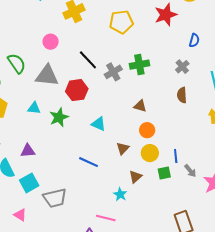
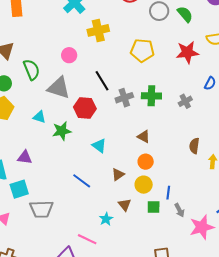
gray cross: (182, 67) -> (185, 101), moved
brown semicircle: (182, 95) -> (194, 146), moved
brown triangle: (135, 177) -> (125, 205), turned -40

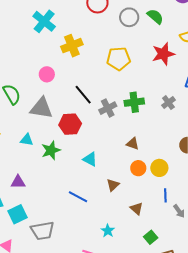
yellow circle: (144, 185) -> (159, 168), moved
brown triangle: (125, 205) -> (137, 209), moved
green square: (154, 207) -> (151, 237), moved, turned -32

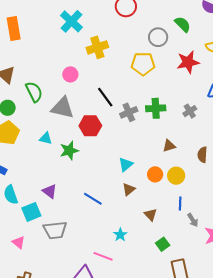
gray circle: (129, 17) -> (158, 37), moved
brown triangle: (133, 144) -> (169, 146), moved, turned -40
cyan triangle: (90, 159) -> (126, 164), moved, turned 49
purple triangle: (18, 182) -> (50, 191), moved, turned 35

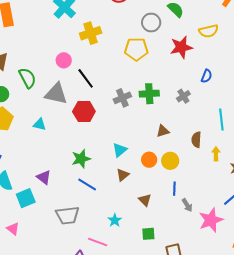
black line: (105, 97) -> (86, 78), moved
green star: (69, 151) -> (81, 159), moved
gray trapezoid: (55, 230) -> (67, 215), moved
green square: (163, 244) -> (148, 234), moved, turned 32

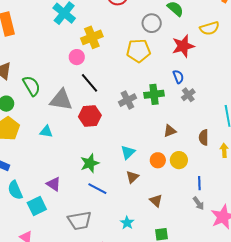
pink circle: (64, 60) -> (77, 57), moved
blue semicircle: (207, 76) -> (178, 77), moved, turned -40
blue line: (174, 189) -> (199, 183), moved

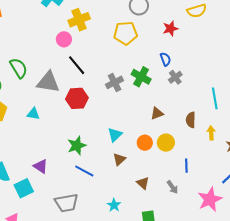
red star: (183, 46) -> (170, 29), size x0.7
green cross: (154, 94) -> (141, 77), turned 36
gray arrow: (198, 203) -> (172, 187), moved

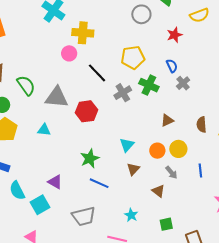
yellow cross: (79, 20) -> (83, 33), turned 30
yellow pentagon: (126, 33) -> (133, 57), moved
black line: (77, 65) -> (97, 73), moved
gray arrow: (172, 187) -> (171, 172), moved

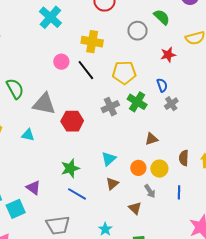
yellow cross: (83, 33) -> (92, 42), moved
black line: (97, 73) -> (86, 70), moved
brown semicircle: (201, 125) -> (184, 158), moved

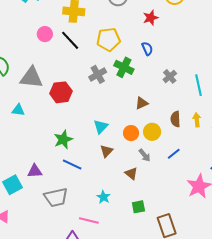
gray cross: (171, 104) -> (170, 76), moved
purple triangle: (33, 188) -> (35, 171), moved, turned -35
blue line: (179, 192) -> (174, 154), turned 56

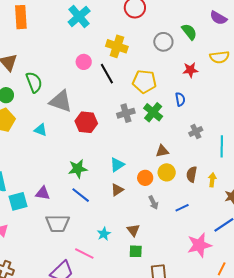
yellow circle: (152, 132) -> (167, 172), moved
brown triangle: (131, 173) -> (133, 230), moved

